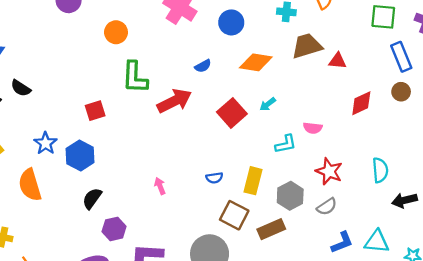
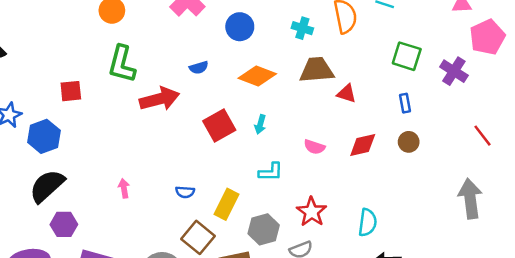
blue rectangle: (401, 57) -> (405, 103), moved, size x0.6
cyan arrow: (268, 104) -> (260, 124), turned -49
pink semicircle: (313, 128) -> (314, 147), moved
black semicircle: (92, 198) -> (47, 186), size x1.5

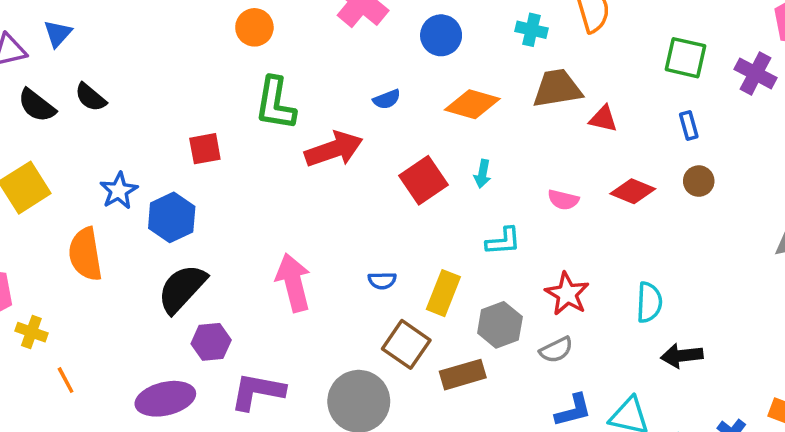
red diamond: (363, 145) -> (633, 191), turned 40
pink arrow: (124, 188) -> (293, 283), size x2.0

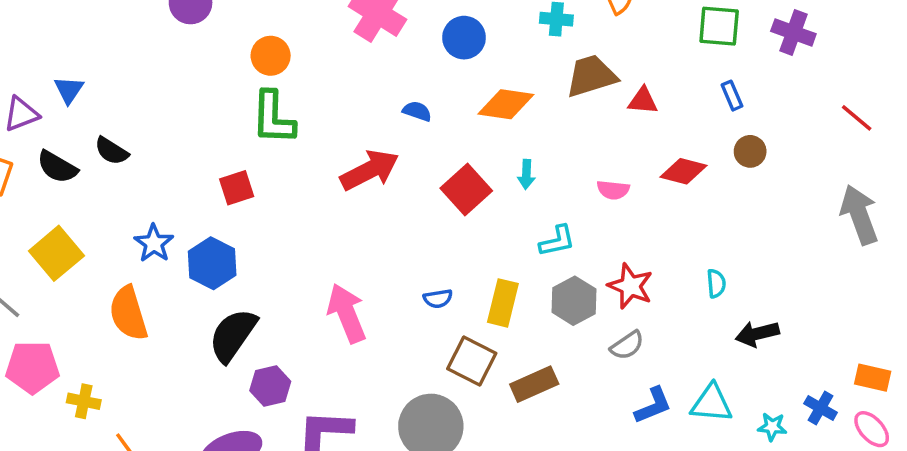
blue semicircle: (387, 99) -> (417, 111), turned -132
green L-shape: (275, 104) -> (273, 118), moved
cyan semicircle: (649, 302) -> (716, 283), size x0.7
gray hexagon: (500, 325) -> (574, 301), moved

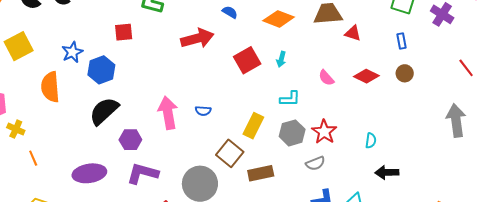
pink semicircle: (613, 190) -> (326, 78), turned 30
blue semicircle: (438, 299) -> (203, 111), moved
purple hexagon: (270, 386) -> (130, 140), moved

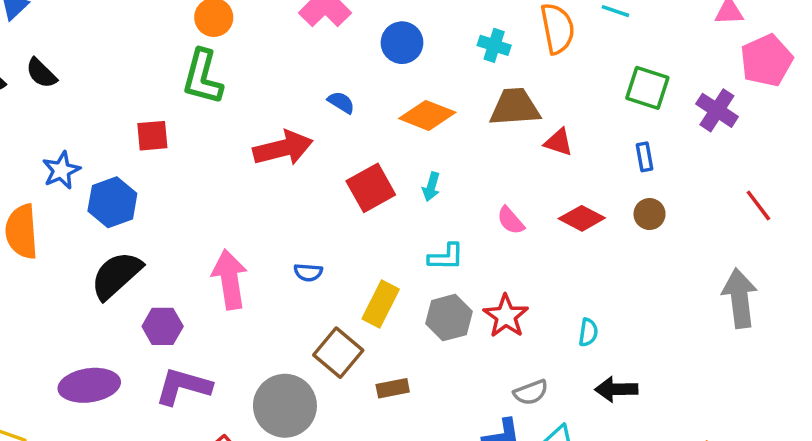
blue semicircle: (203, 111) -> (308, 272), moved
gray semicircle: (315, 163) -> (531, 392), moved
brown rectangle: (261, 173) -> (393, 388), size x0.7

